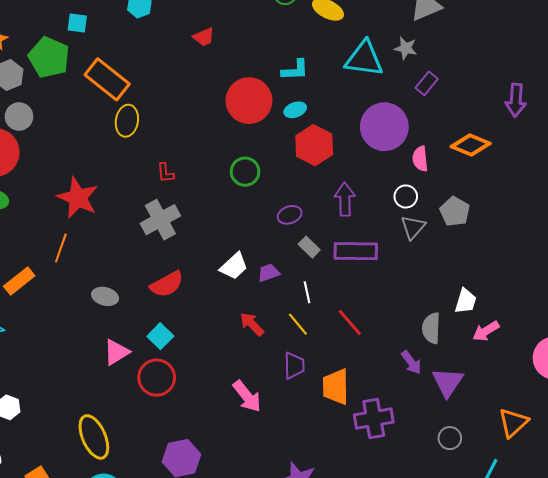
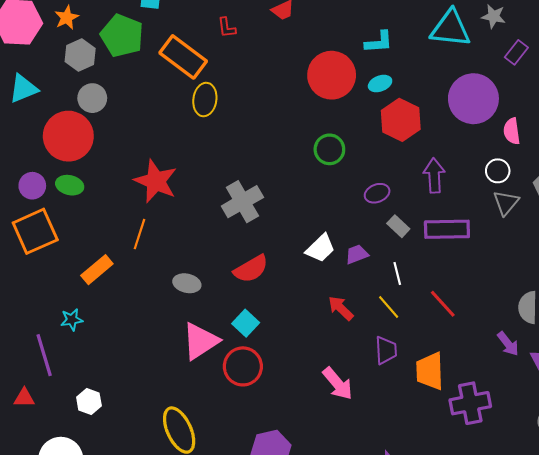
red L-shape: (165, 173) -> (227, 28), moved
pink triangle: (116, 352) -> (200, 341), size x1.4

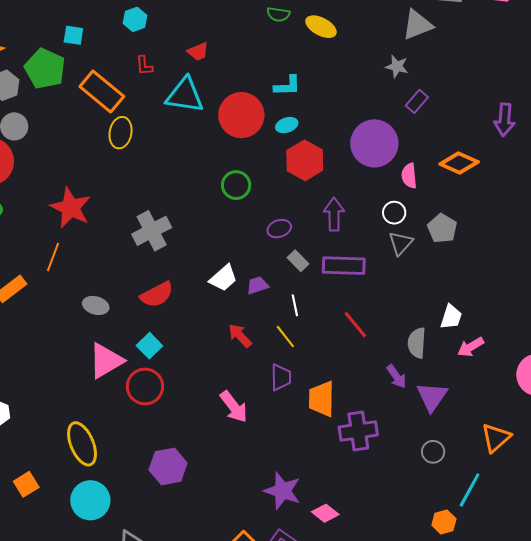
cyan triangle: (451, 28) -> (185, 95), moved
red line: (443, 304) -> (355, 325), moved

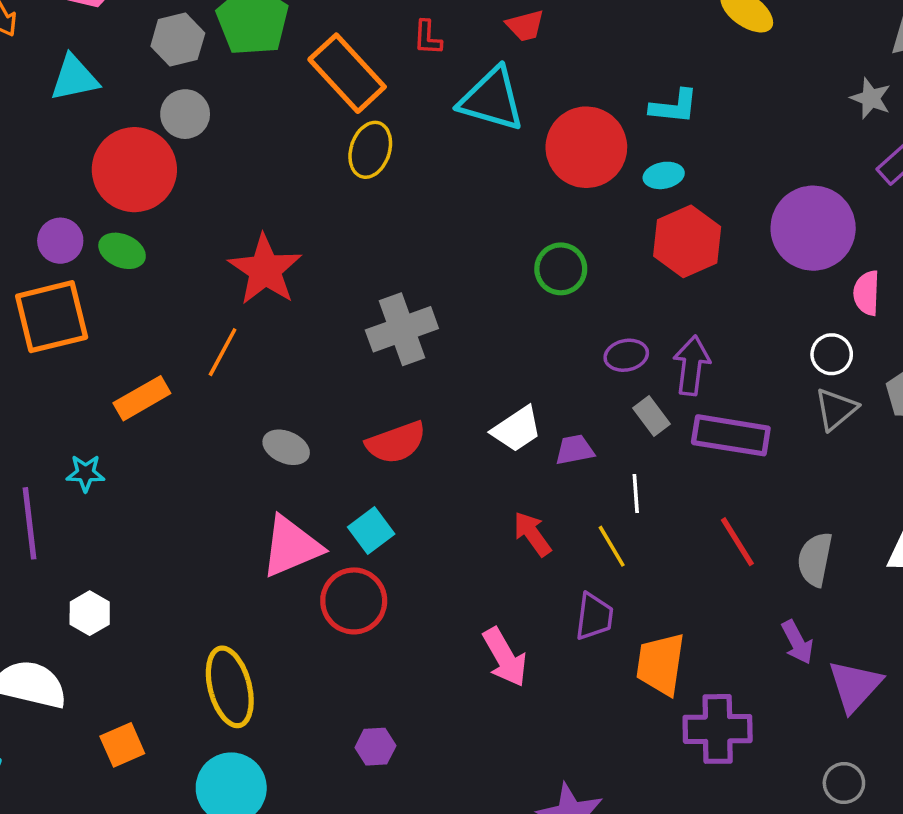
purple arrow: (334, 214) -> (692, 365), moved
gray semicircle: (417, 343) -> (815, 559), moved
purple hexagon: (168, 466) -> (375, 747), size x0.6

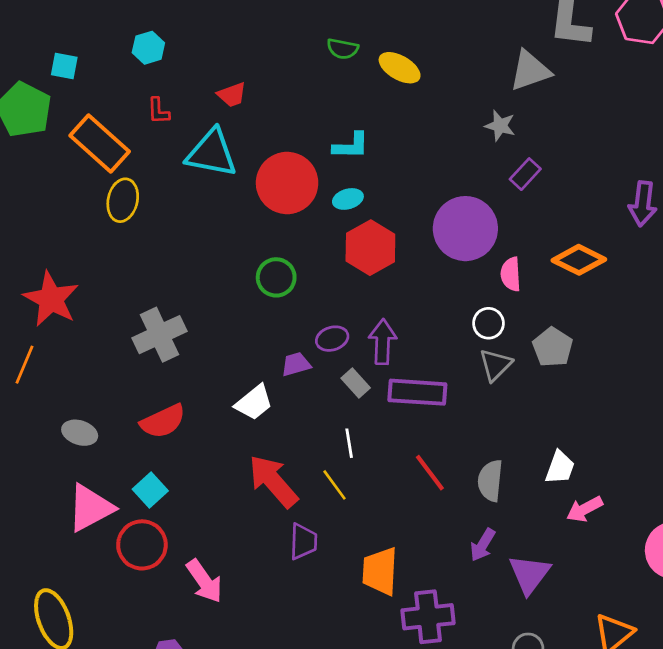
purple trapezoid: (575, 450) -> (296, 364), moved
red arrow: (532, 534) -> (273, 481), size x1.6
purple trapezoid: (594, 617) -> (303, 541), moved
purple arrow: (797, 642) -> (483, 545), turned 64
pink arrow: (505, 657) -> (204, 581), moved

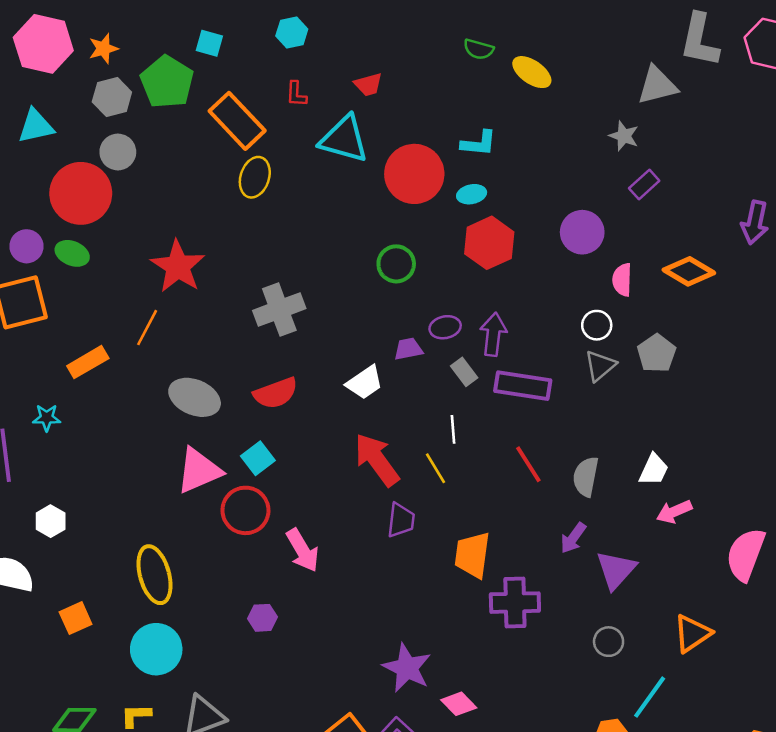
purple circle: (465, 229) -> (582, 232), size x0.7
gray ellipse: (80, 433) -> (195, 397), size x1.5

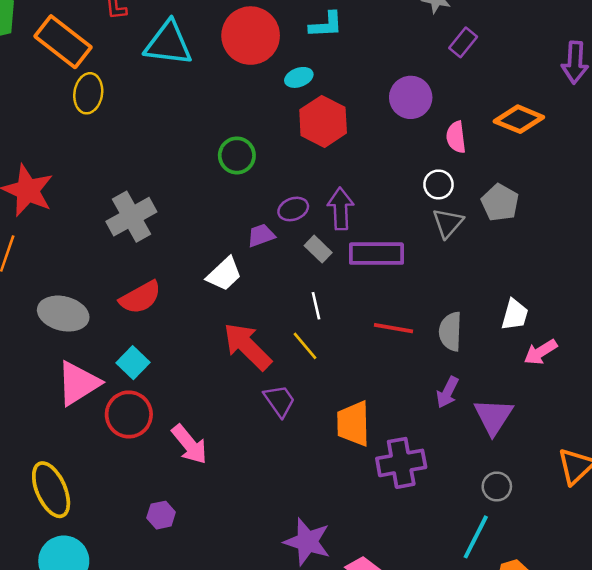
cyan L-shape: (479, 143) -> (326, 25), moved
red circle: (414, 174) -> (251, 36), moved
red line: (528, 464) -> (394, 328), turned -39
purple trapezoid: (401, 520) -> (279, 401), turned -33
cyan line: (650, 697) -> (476, 537), moved

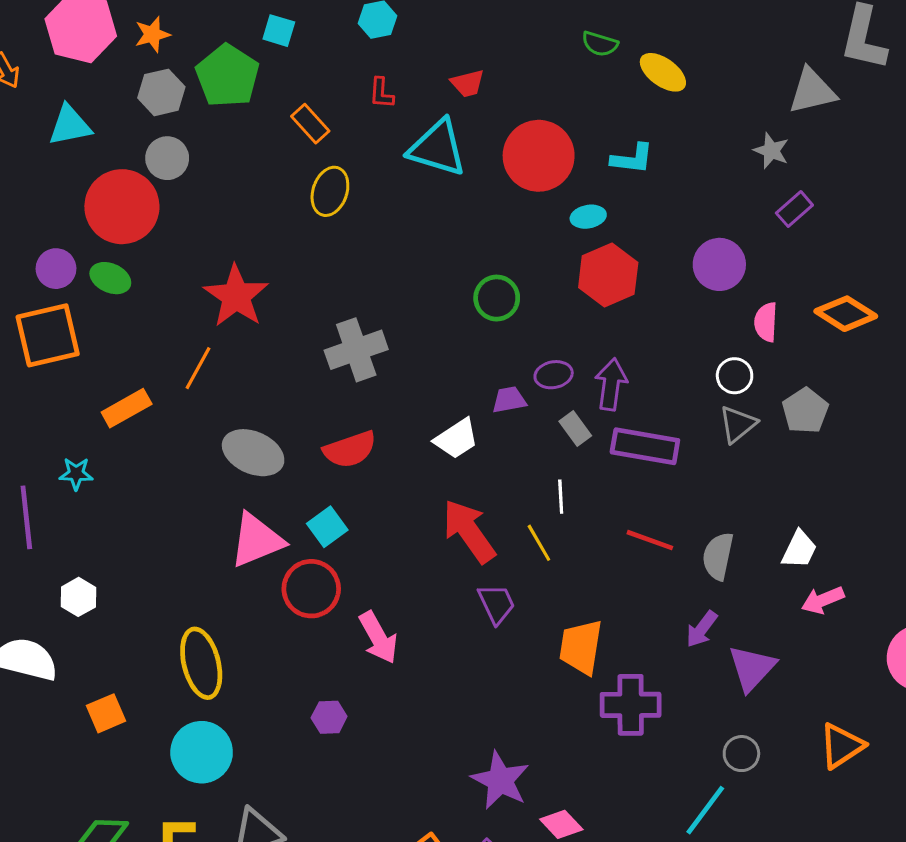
orange rectangle: (63, 42) -> (310, 124), size x0.6

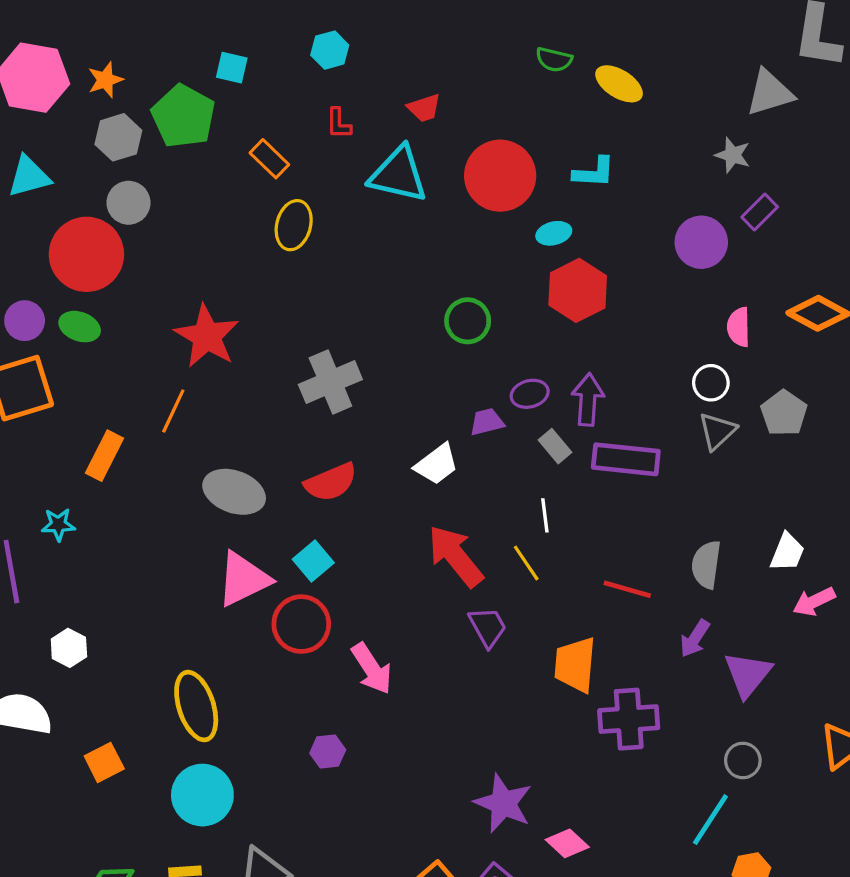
purple circle: (719, 264) -> (701, 242), moved
orange rectangle: (127, 408) -> (104, 456), turned -30
red line: (650, 540) -> (627, 589), moved

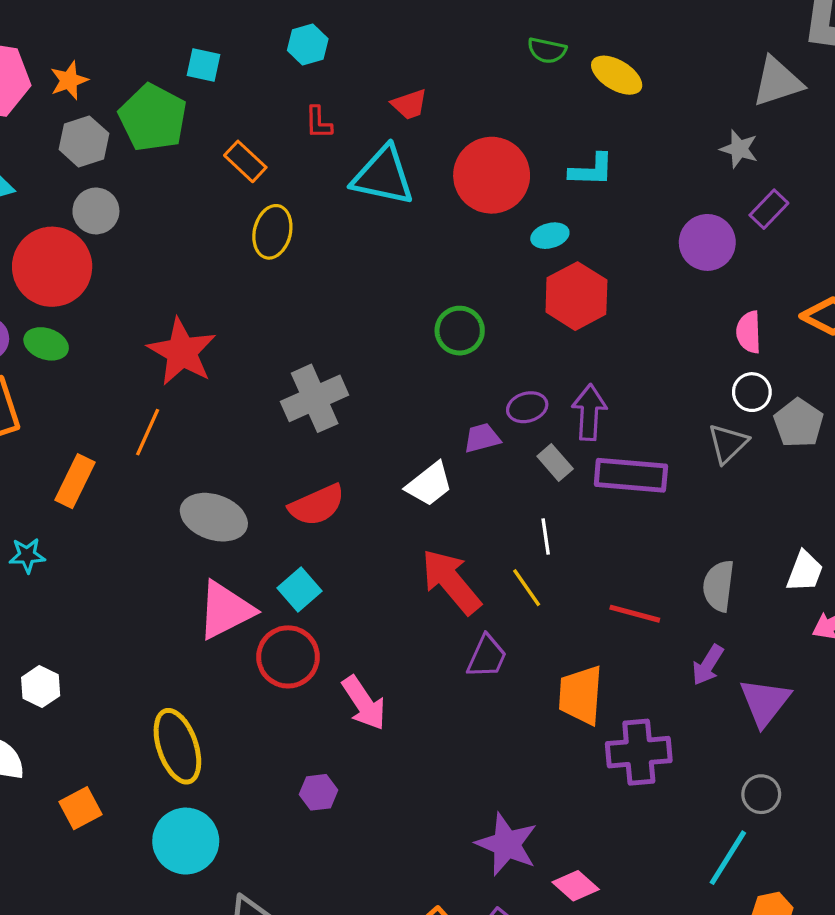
white circle: (711, 383) -> (752, 392), moved
purple trapezoid: (488, 627) -> (487, 657), turned 54

